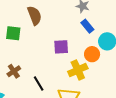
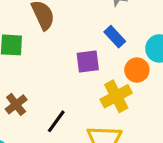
blue rectangle: (87, 26) -> (115, 37), moved
black line: (39, 84) -> (56, 121), turned 70

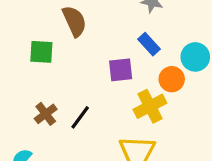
black line: (56, 121) -> (80, 117), moved

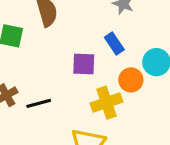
black line: (80, 117) -> (39, 103), turned 30

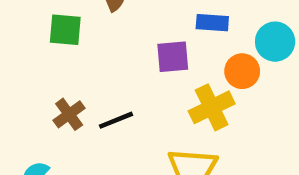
blue rectangle: (114, 44) -> (212, 23), turned -45

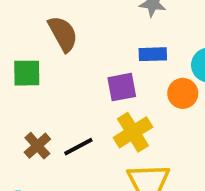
yellow cross: (212, 107) -> (133, 132), moved

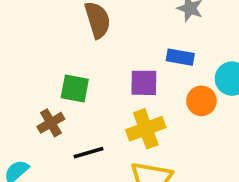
green square: (27, 73) -> (75, 89), moved
black line: (78, 147) -> (89, 153), moved

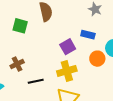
purple square: (144, 83) -> (68, 47), turned -35
green square: (75, 89) -> (20, 26), moved

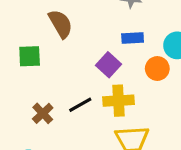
yellow cross: (67, 71) -> (119, 101), turned 30
black line: (36, 81) -> (80, 105), moved

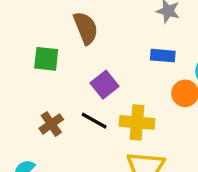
purple square: (109, 65) -> (104, 85), moved
black line: (80, 105) -> (94, 121), turned 50

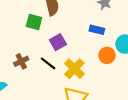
green square: (46, 59) -> (34, 22), moved
yellow cross: (137, 122) -> (74, 69), turned 30

